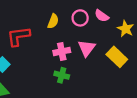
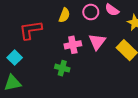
green cross: (62, 75) -> (62, 68), moved

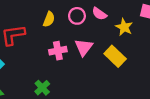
green cross: (62, 68) -> (42, 88), moved, turned 32

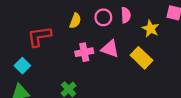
pink semicircle: (99, 14) -> (126, 15), turned -128
pink triangle: (84, 47) -> (110, 49), turned -48

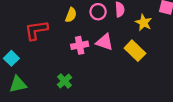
cyan square: (22, 66) -> (11, 58), moved

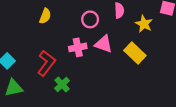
pink circle: (98, 12) -> (90, 19), moved
yellow semicircle: (71, 15) -> (45, 16), moved
red L-shape: (36, 30) -> (46, 63), moved, turned 135

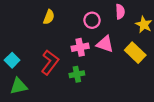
green cross: (62, 84) -> (77, 74), moved, turned 32

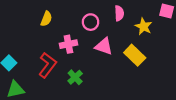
pink cross: (80, 47) -> (68, 44), moved
green cross: (77, 74) -> (75, 77), turned -32

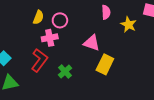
pink circle: (91, 22) -> (60, 20), moved
pink cross: (68, 44) -> (50, 38), moved
yellow rectangle: (135, 55) -> (105, 64), moved, turned 72

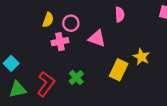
yellow star: (128, 24) -> (141, 57), moved
pink triangle: (92, 43) -> (97, 38), moved
red L-shape: (39, 60) -> (46, 84), moved

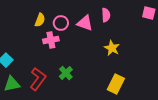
pink triangle: (97, 38) -> (85, 23), moved
yellow star: (141, 57) -> (112, 48), moved
yellow rectangle: (119, 70) -> (116, 84), moved

